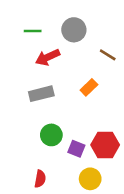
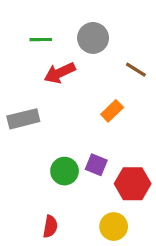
gray rectangle: (41, 94) -> (23, 119), moved
purple square: (76, 149) -> (96, 165), moved

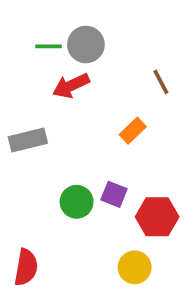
gray circle: (93, 38) -> (86, 44), moved
brown line: (136, 70) -> (161, 82), turned 30
red semicircle: (50, 227) -> (26, 267), moved, size x1.4

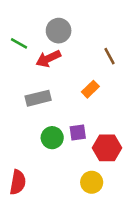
green line: (48, 46) -> (19, 43), moved, turned 30
gray rectangle: (28, 140) -> (38, 98), moved
purple square: (114, 194) -> (78, 133), turned -30

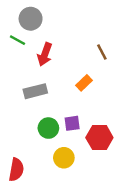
gray circle: (59, 31) -> (31, 19), moved
red arrow: (48, 59) -> (45, 54), turned -45
yellow circle: (92, 182) -> (64, 158), moved

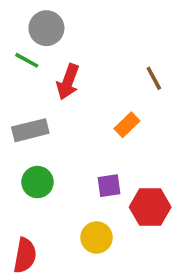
gray rectangle: (35, 91) -> (30, 130), moved
green circle: (48, 128) -> (37, 182), moved

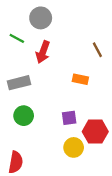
gray circle: (46, 28) -> (41, 18), moved
orange rectangle: (127, 125) -> (80, 79), turned 56
yellow circle: (97, 238) -> (74, 147), moved

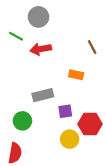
red arrow: (43, 52) -> (41, 49), turned 60
gray rectangle: (19, 83) -> (43, 95), moved
green circle: (24, 116) -> (22, 121), moved

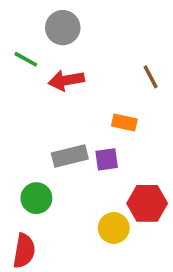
purple square: (65, 111) -> (107, 159), moved

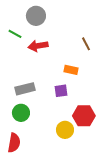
gray rectangle: (70, 156) -> (25, 89), moved

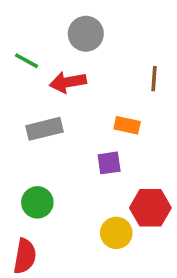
gray circle: (36, 16) -> (86, 34), moved
brown line: (86, 44) -> (154, 79), turned 32
gray rectangle: (25, 89) -> (45, 129), moved

